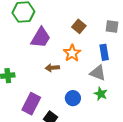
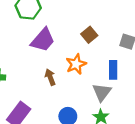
brown arrow: (52, 68) -> (50, 77), turned 64
gray triangle: (98, 73) -> (102, 92), turned 36

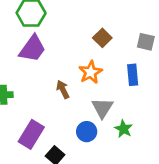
purple trapezoid: (43, 40) -> (32, 49), moved
gray triangle: (102, 92) -> (102, 108), moved

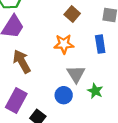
orange star: (90, 72) -> (64, 44), turned 30
brown arrow: (63, 89) -> (22, 61), moved, size x1.5

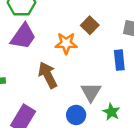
orange star: (64, 44) -> (66, 43), moved
brown arrow: (22, 61) -> (48, 75), moved

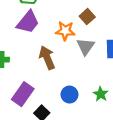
gray triangle: (91, 92) -> (86, 46), moved

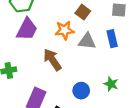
gray triangle: (86, 46) -> (87, 41), turned -48

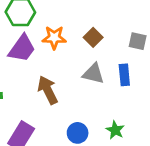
orange star: (65, 30) -> (54, 38), moved

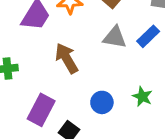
blue rectangle: (124, 75) -> (148, 36), turned 55

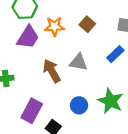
gray triangle: (115, 37) -> (78, 62), moved
green star: (142, 97) -> (110, 101), size x1.6

